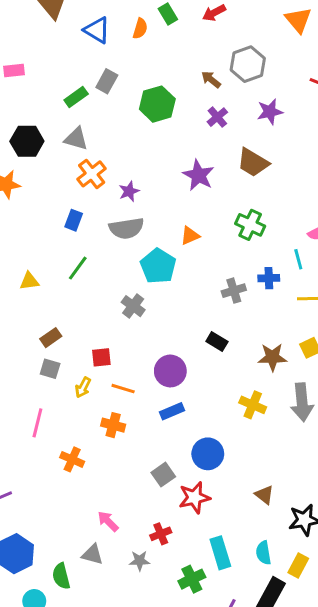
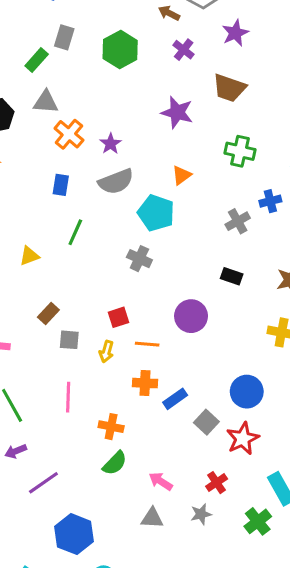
brown rectangle: (51, 338) -> (48, 313), moved
blue rectangle: (172, 411) -> (175, 399), moved
green semicircle: (61, 576) -> (115, 463), moved, turned -110

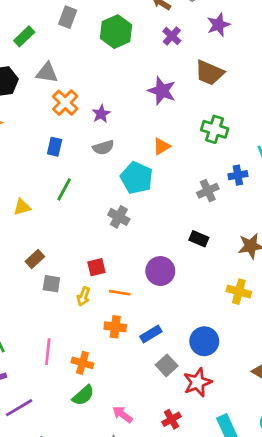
green rectangle: (37, 60) -> (24, 36), moved
gray semicircle: (116, 182) -> (103, 148), size x0.7
pink line: (68, 397) -> (48, 352), moved
blue rectangle: (175, 399) -> (151, 334), moved

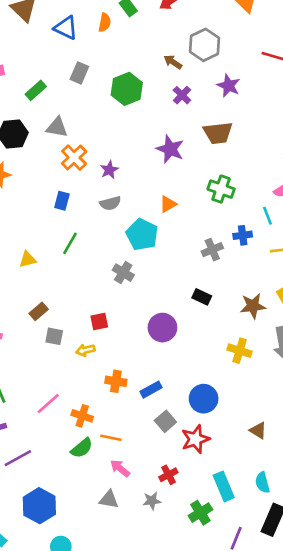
purple star: (218, 25) -> (229, 86), turned -30
brown trapezoid: (209, 73) -> (218, 133), turned -32
orange line: (120, 293) -> (111, 438), moved
yellow arrow: (83, 296) -> (85, 350), turned 54
pink line: (48, 352) -> (48, 404), turned 40

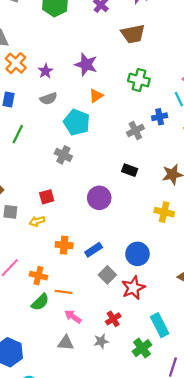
purple star: (170, 149) -> (86, 65), moved

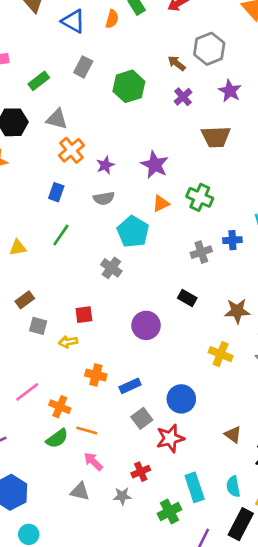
green cross: (139, 80) -> (200, 197), moved

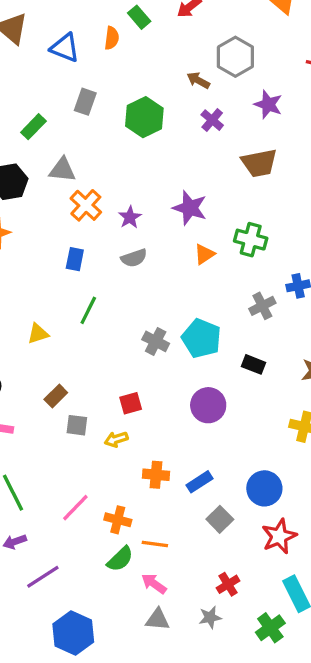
cyan pentagon: (133, 232) -> (201, 338), moved
red star: (170, 438) -> (279, 536), moved
pink arrow: (93, 461) -> (154, 584), moved

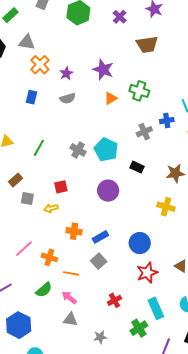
green line: (88, 310) -> (39, 148), moved
gray square: (220, 519) -> (99, 261), moved
green semicircle: (120, 559) -> (44, 290), moved
gray star: (210, 617) -> (100, 337), moved

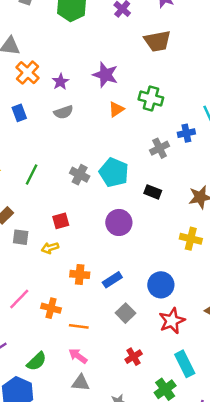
blue rectangle: (31, 97) -> (19, 113), turned -32
gray square: (99, 261) -> (125, 313), moved
green semicircle: (44, 290) -> (37, 361), moved

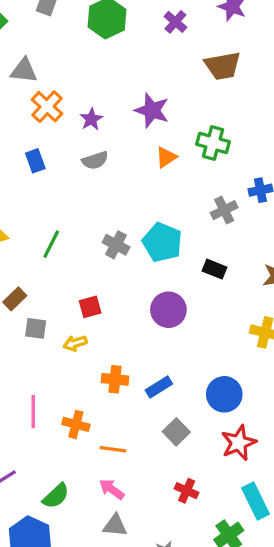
pink line: (19, 299) -> (33, 412), turned -45
red cross: (134, 357) -> (187, 491), turned -35

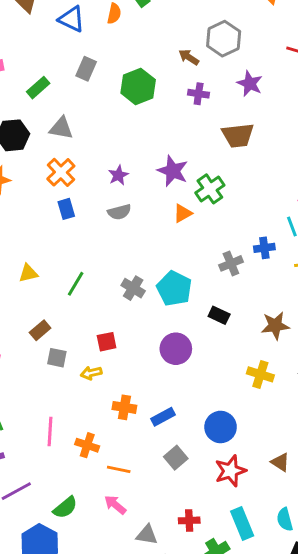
purple cross: (175, 22) -> (199, 94), turned -36
orange cross: (47, 107) -> (61, 172), moved
green cross: (213, 143) -> (210, 189), moved, turned 36
red cross: (187, 491) -> (189, 520), moved, turned -30
gray triangle: (115, 525) -> (147, 535), moved

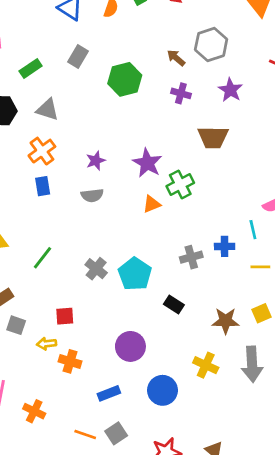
purple circle: (176, 349) -> (130, 346), moved
orange cross: (124, 407) -> (70, 361), moved
blue circle: (221, 427) -> (163, 390), moved
orange line: (119, 469) -> (85, 434), moved

